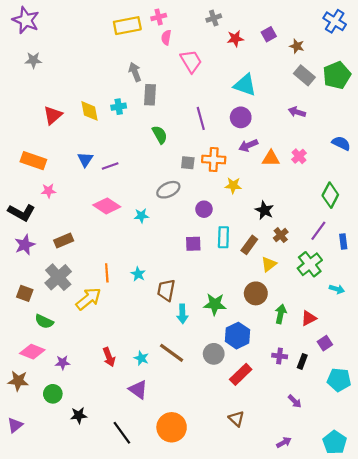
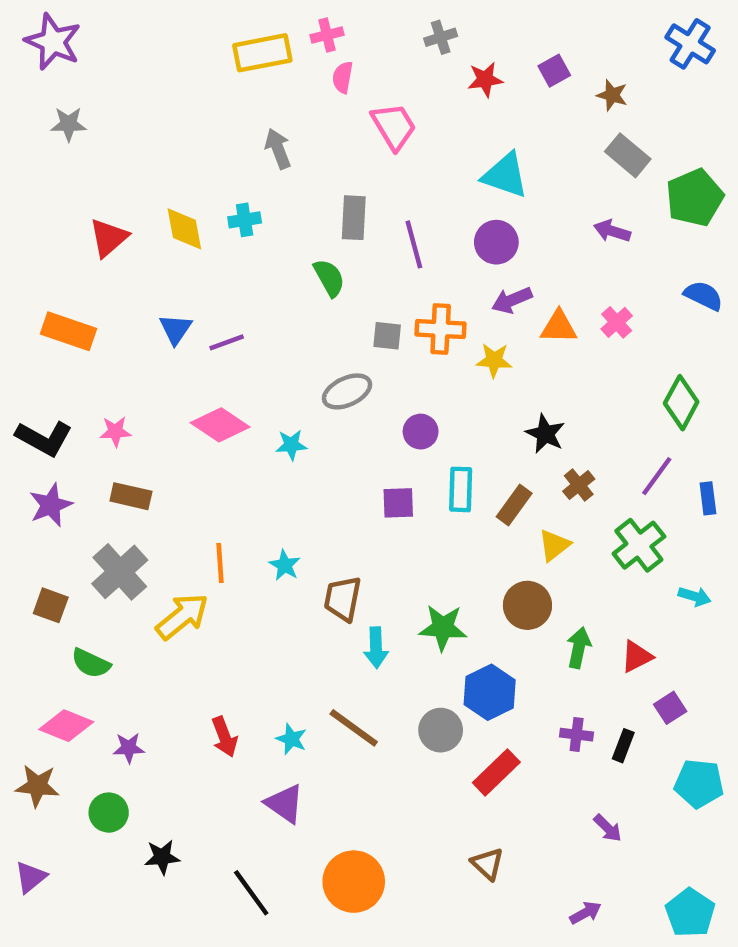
green pentagon: (337, 75) -> (695, 198), moved
gray rectangle: (150, 95) -> (354, 218), moved
yellow star: (233, 185) -> (494, 360), moved
pink star: (48, 191) -> (115, 432), moved
brown rectangle: (64, 240) -> (131, 496), turned 36

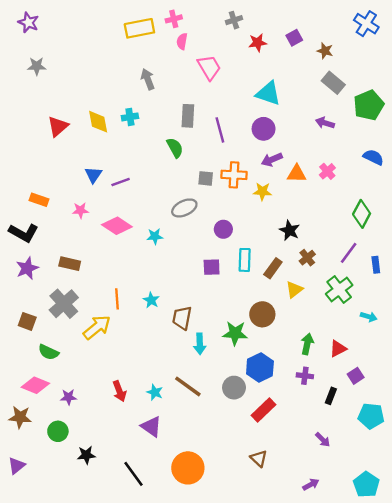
purple star: (53, 42) -> (28, 22), size x0.7
orange rectangle: (69, 331) -> (39, 200), moved, size x0.7
pink star: (115, 432) -> (80, 210), moved
brown circle: (527, 605) -> (262, 314), moved
purple cross: (577, 735) -> (305, 376), moved

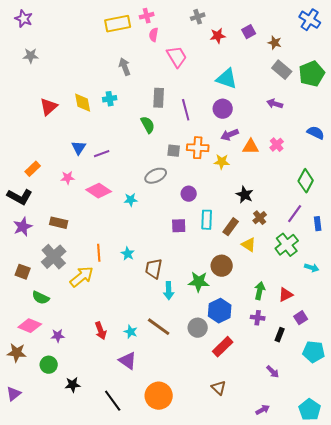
green pentagon: (369, 105) -> (312, 74), moved
orange rectangle: (39, 200) -> (33, 169), turned -63
yellow triangle: (294, 290) -> (249, 245), turned -49

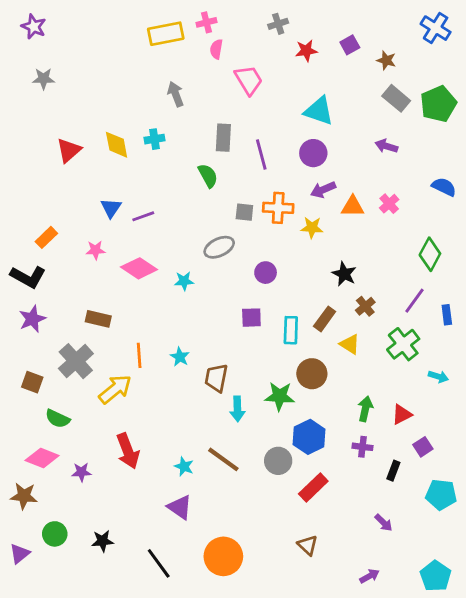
cyan rectangle: (207, 220) -> (291, 330), moved
brown rectangle: (59, 223) -> (98, 319), moved
red arrow: (101, 331) -> (128, 451), moved, size x1.4
green circle: (49, 365) -> (55, 534), moved

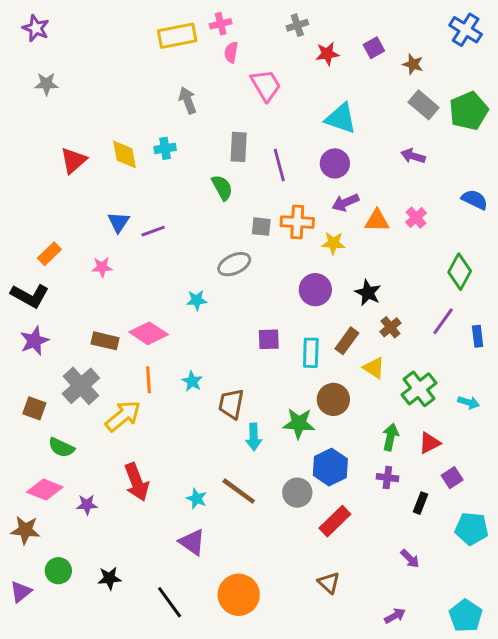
pink diamond: (139, 268) -> (149, 333), moved
purple circle: (266, 273) -> (315, 290), moved, size x1.4
green cross: (403, 344) -> (419, 389), moved

